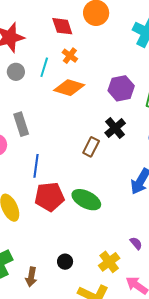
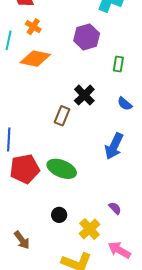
purple hexagon: (121, 88) -> (87, 37), moved
black circle: (65, 262) -> (59, 215), moved
brown arrow: (31, 277) -> (22, 240), moved, turned -42

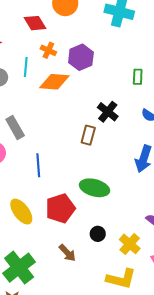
purple hexagon: (87, 37) -> (81, 57), moved
red pentagon: (25, 169) -> (60, 208), moved
brown arrow: (22, 240) -> (67, 253), moved

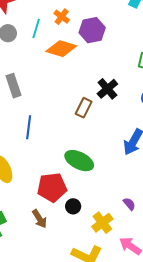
red pentagon: (60, 208) -> (52, 187), moved

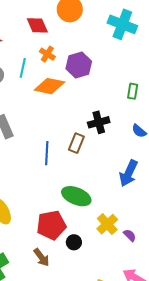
black cross: (107, 89) -> (99, 122), turned 30
blue line: (29, 127) -> (47, 153), moved
yellow cross: (102, 223) -> (107, 224), moved

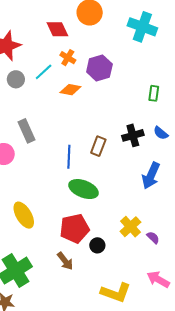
cyan line: (23, 68) -> (44, 72), turned 36
orange diamond: (49, 86) -> (70, 90), size x0.7
black cross: (99, 122) -> (133, 135), moved
green ellipse: (76, 196) -> (84, 189), moved

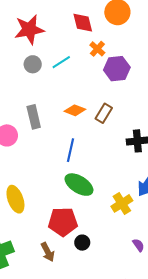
orange cross: (68, 58) -> (97, 49), moved
orange diamond: (70, 90) -> (75, 110), moved
brown rectangle: (98, 146) -> (104, 113), moved
yellow cross: (130, 227) -> (122, 203), moved

